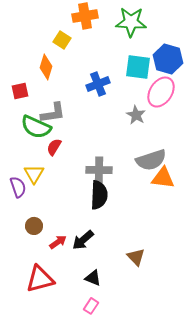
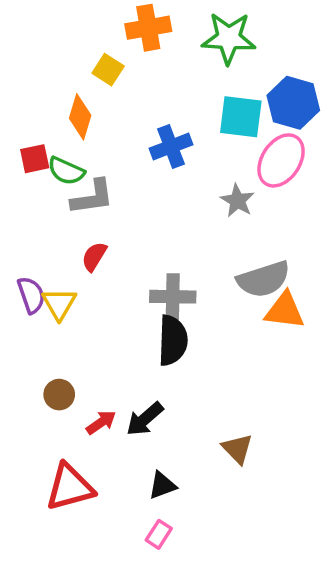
green semicircle: (36, 127) -> (66, 171), moved, size x0.7
purple semicircle: (18, 187) -> (31, 295), moved
black triangle: (93, 278) -> (162, 485), turned -42

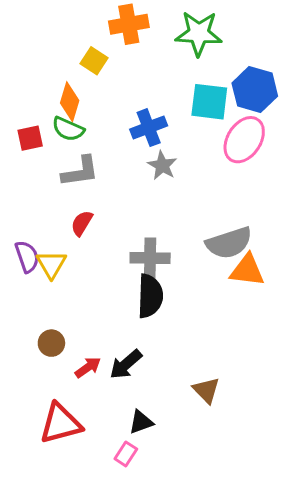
green semicircle: (66, 171) -> (68, 129), moved
gray star: (237, 201) -> (162, 165), moved
pink rectangle: (159, 534) -> (126, 454), moved

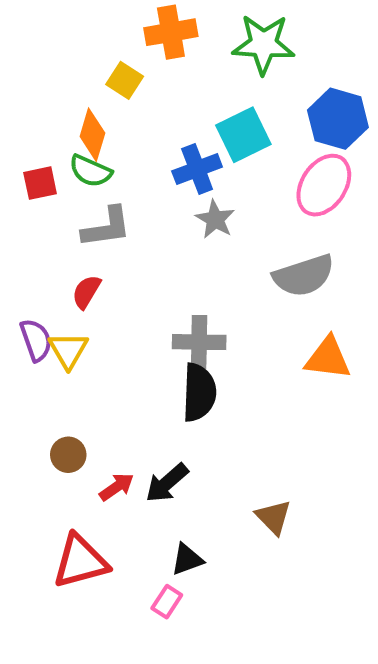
cyan square: (209, 102) -> (243, 135), moved, turned -33
red semicircle: (82, 223) -> (86, 292), moved
gray semicircle: (229, 243) -> (304, 276), moved

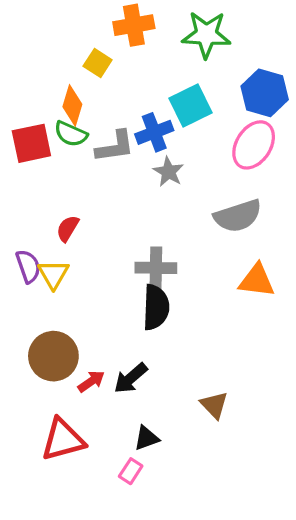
red square: (40, 183) -> (31, 143), size x1.5
gray L-shape: (106, 227) -> (115, 147), moved
brown circle: (68, 455) -> (53, 356), size x1.8

